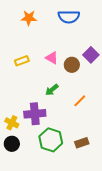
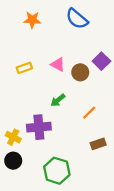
blue semicircle: (69, 17) -> (77, 19), turned 40
green hexagon: (51, 140) -> (57, 171), moved
brown rectangle: (82, 143) -> (98, 144), moved

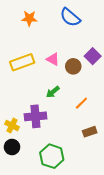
yellow rectangle: (24, 68) -> (22, 62), size x1.6

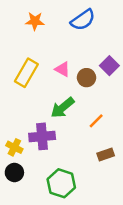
blue semicircle: (70, 17) -> (83, 20), turned -75
yellow rectangle: (22, 62) -> (26, 73), turned -40
green arrow: (53, 92) -> (62, 108), size x1.5

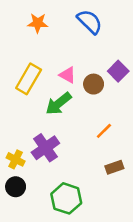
blue semicircle: (83, 20) -> (90, 22), turned -100
green arrow: (62, 108) -> (58, 104), moved
purple cross: (42, 136) -> (45, 148), turned -30

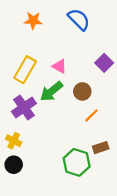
brown circle: (94, 84) -> (82, 91), moved
purple cross: (45, 148) -> (24, 107), moved
green hexagon: (66, 198) -> (77, 162), moved

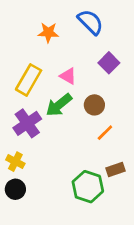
orange star: (33, 21) -> (48, 33), moved
purple square: (104, 63) -> (109, 63), moved

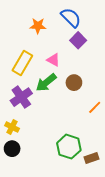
purple square: (109, 63) -> (78, 40), moved
orange line: (105, 133) -> (95, 107), moved
brown rectangle: (115, 169) -> (92, 158), moved

